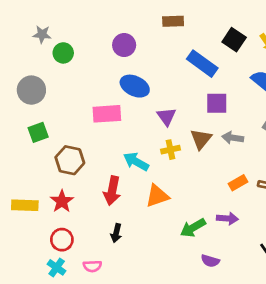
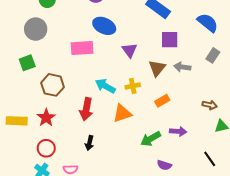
gray circle: (31, 90) -> (36, 29), moved
yellow cross: (170, 150) -> (133, 86), moved
orange rectangle: (238, 183) -> (162, 101), moved

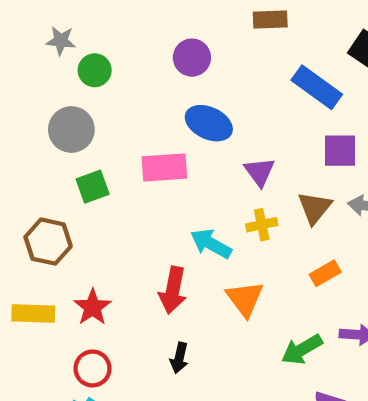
green square: (27, 63) -> (93, 187), moved
brown hexagon: (53, 85) -> (48, 242), moved
yellow cross: (133, 86) -> (262, 225), moved
orange triangle: (122, 113) -> (245, 299), turned -48

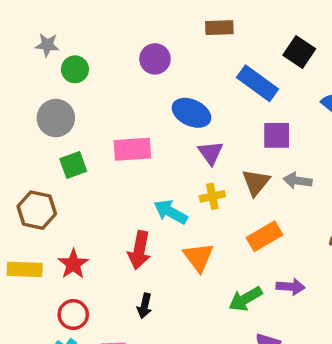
blue ellipse: (209, 123) -> (191, 113), moved
orange rectangle: (325, 273) -> (265, 236), size x1.4

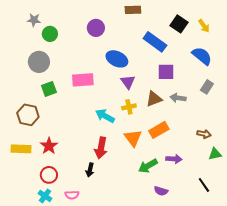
brown triangle: (256, 182) -> (154, 99), turned 30
red arrow: (139, 250) -> (101, 148), moved
orange triangle: (198, 257) -> (133, 138), moved

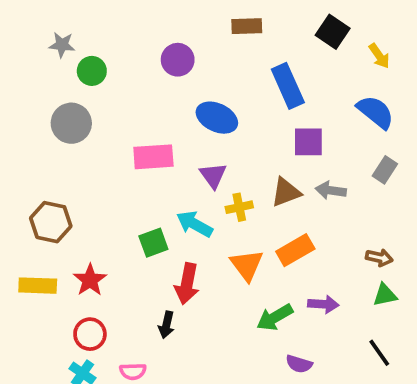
black square: (179, 24) -> (333, 32), moved
blue rectangle: (155, 42) -> (288, 86), turned 30
purple triangle: (128, 82) -> (213, 175), moved
green square: (49, 89) -> (153, 243), moved
green triangle: (215, 154) -> (385, 295), moved

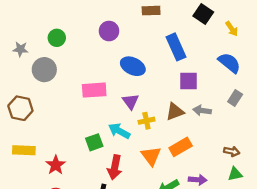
gray star: (62, 45) -> (20, 49), moved
brown hexagon: (51, 222) -> (20, 108), moved
yellow rectangle: (38, 286) -> (24, 150), moved

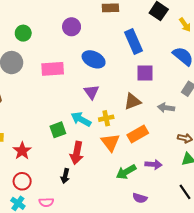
pink rectangle: (94, 90) -> (53, 69), moved
gray arrow: (202, 110) -> (166, 108), moved
yellow cross: (146, 121) -> (106, 118), moved

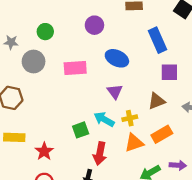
orange triangle: (110, 142) -> (134, 143), turned 48

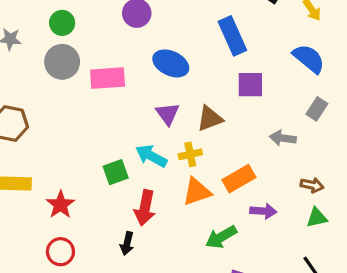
gray circle: (34, 62) -> (62, 62), moved
brown triangle: (156, 101) -> (210, 119), moved
purple arrow: (178, 165) -> (263, 211), moved

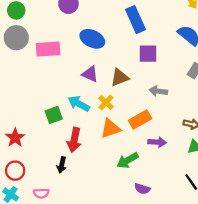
purple triangle: (168, 114) -> (90, 74), turned -30
gray arrow: (283, 138) -> (158, 91), moved
yellow cross: (190, 154) -> (106, 102), turned -35

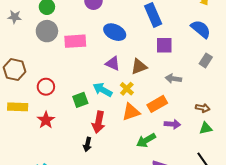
red circle: (15, 171) -> (46, 87), moved

